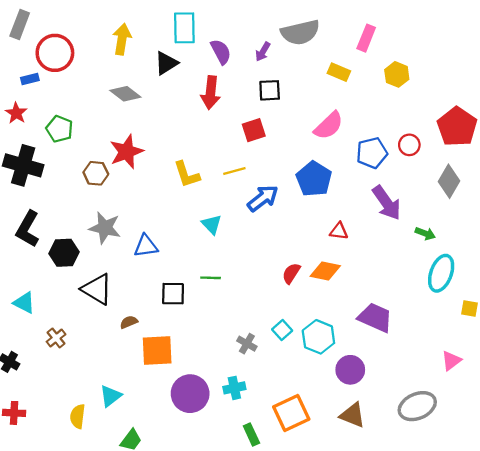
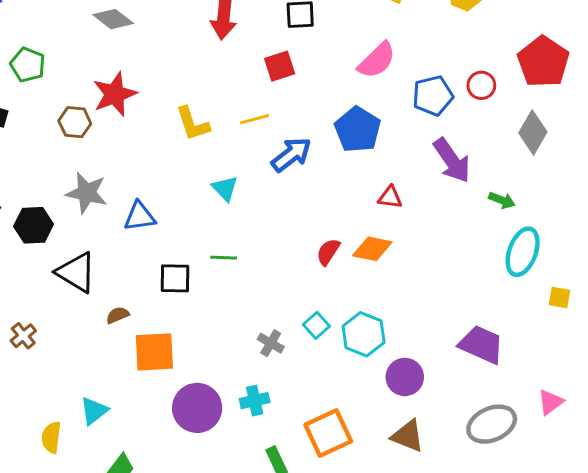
purple trapezoid: (375, 318) -> (481, 345), moved
pink triangle: (451, 361) -> (551, 402), moved

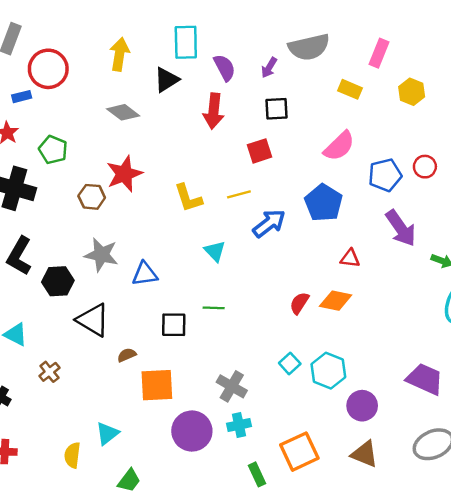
gray cross: (271, 343) -> (232, 386), moved, size x1.4

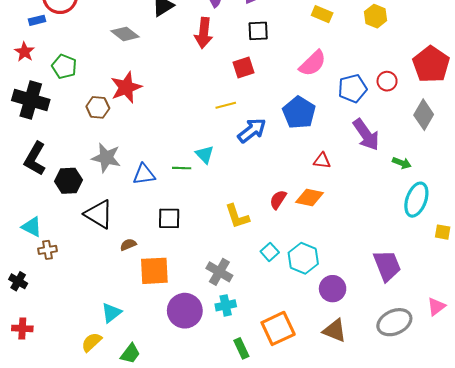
yellow L-shape: (188, 198) -> (237, 216), moved
green line: (214, 308) -> (182, 168), moved
brown cross: (49, 372) -> (47, 250), moved, turned 30
purple trapezoid: (425, 379) -> (387, 266), turned 44
yellow semicircle: (72, 455) -> (92, 342), moved, turned 40

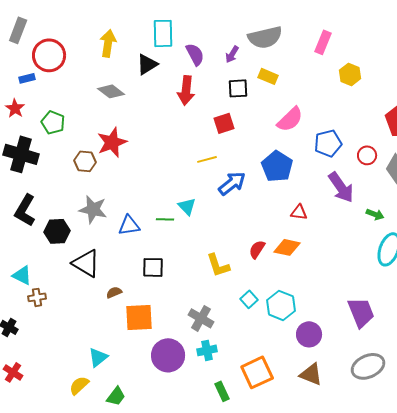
yellow rectangle: (322, 14) -> (268, 76), moved
red circle: (387, 81) -> (367, 155), moved
red cross: (22, 328) -> (13, 372), turned 30

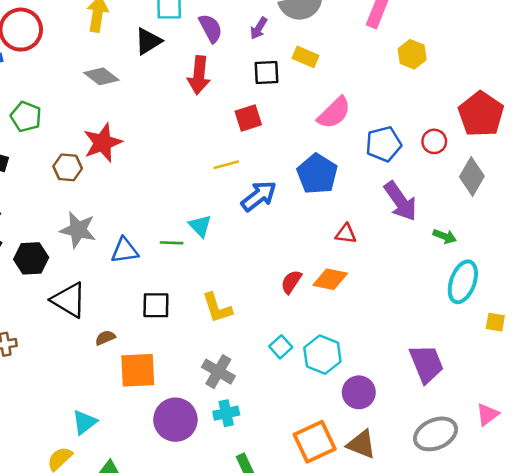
red circle: (367, 155) -> (434, 141), moved
yellow L-shape: (218, 265) -> (217, 308), moved
orange square: (257, 372) -> (315, 442), moved

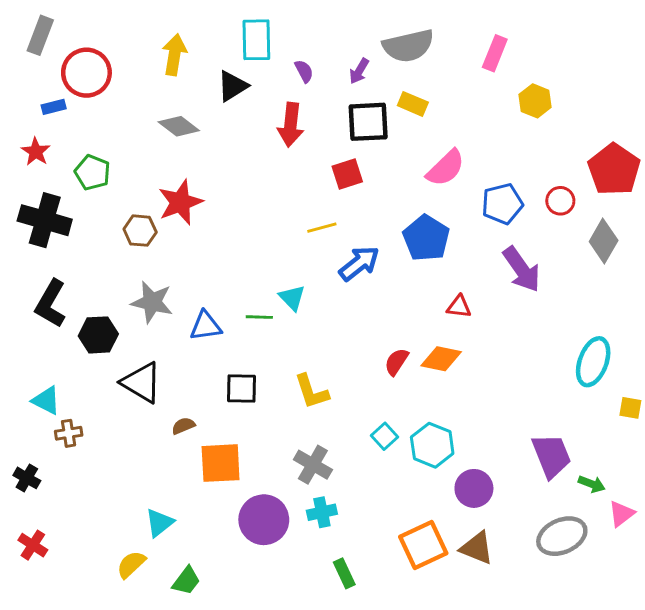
purple semicircle: (211, 28) -> (304, 71), size x0.7
black square: (266, 72) -> (368, 122), size x1.4
green arrow: (445, 236) -> (592, 484), moved

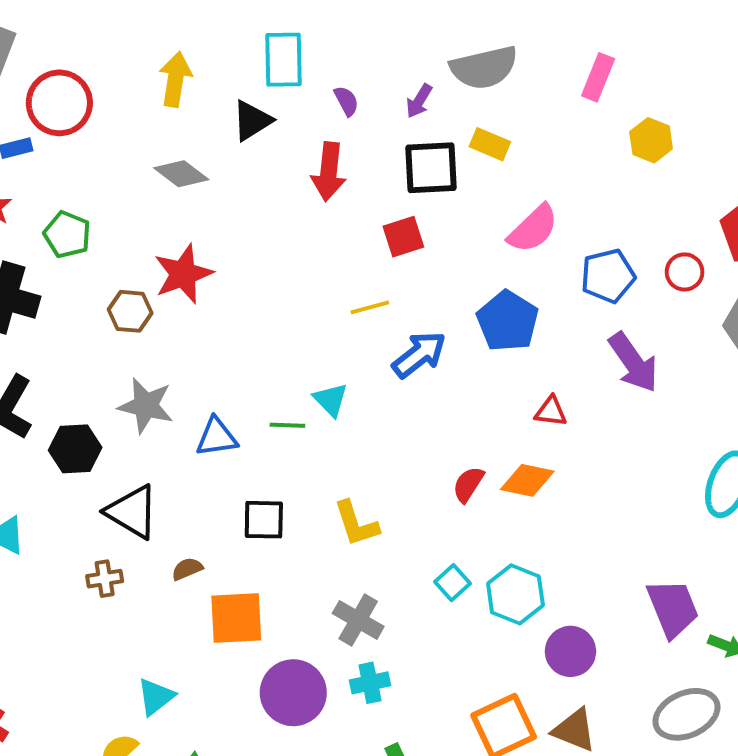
brown cross: (69, 433) -> (105, 579), moved

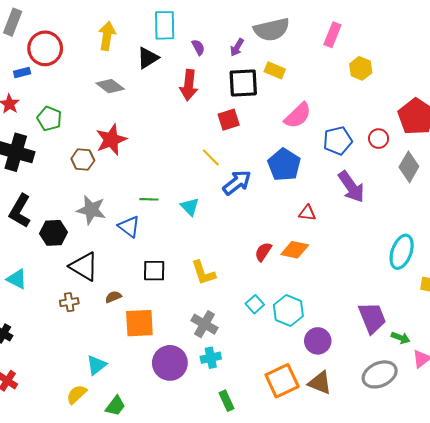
yellow line: (370, 307) -> (211, 157), turned 60
green line: (287, 425) -> (149, 199), moved
blue triangle: (217, 437) -> (129, 227), turned 45

